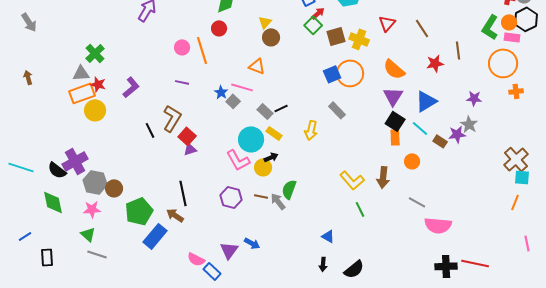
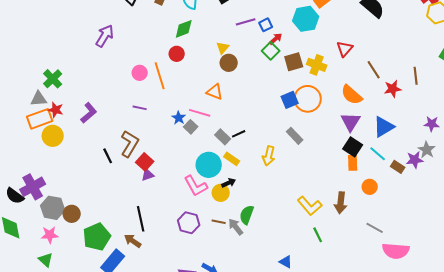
brown line: (422, 28) -> (374, 70), moved

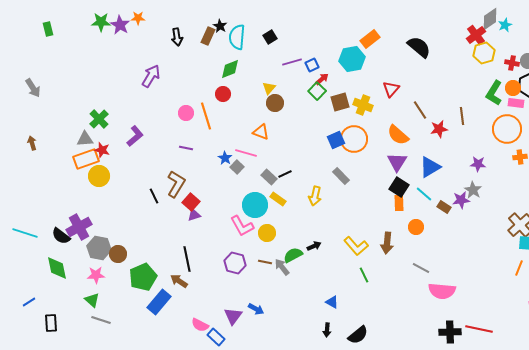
purple L-shape: (89, 113) -> (135, 136), moved
black arrow: (229, 183) -> (314, 246), moved
green semicircle: (247, 215) -> (293, 255), turned 42

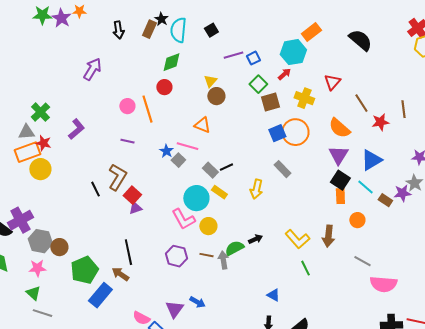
red arrow: (322, 79) -> (284, 74), moved
brown square: (340, 102) -> (270, 102), moved
gray arrow: (282, 267) -> (223, 260), turned 30

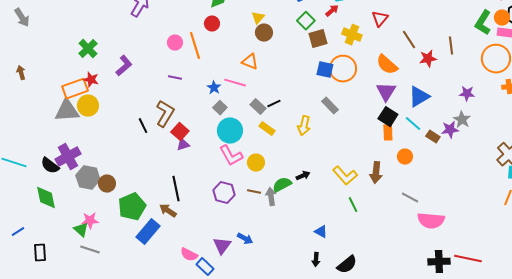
gray triangle: (26, 132) -> (67, 111), moved, size x1.5
blue square: (277, 133) -> (325, 70), turned 36
gray square: (178, 160) -> (220, 108), moved
cyan circle: (196, 198) -> (230, 131), moved
pink star: (37, 268) -> (90, 221), moved

